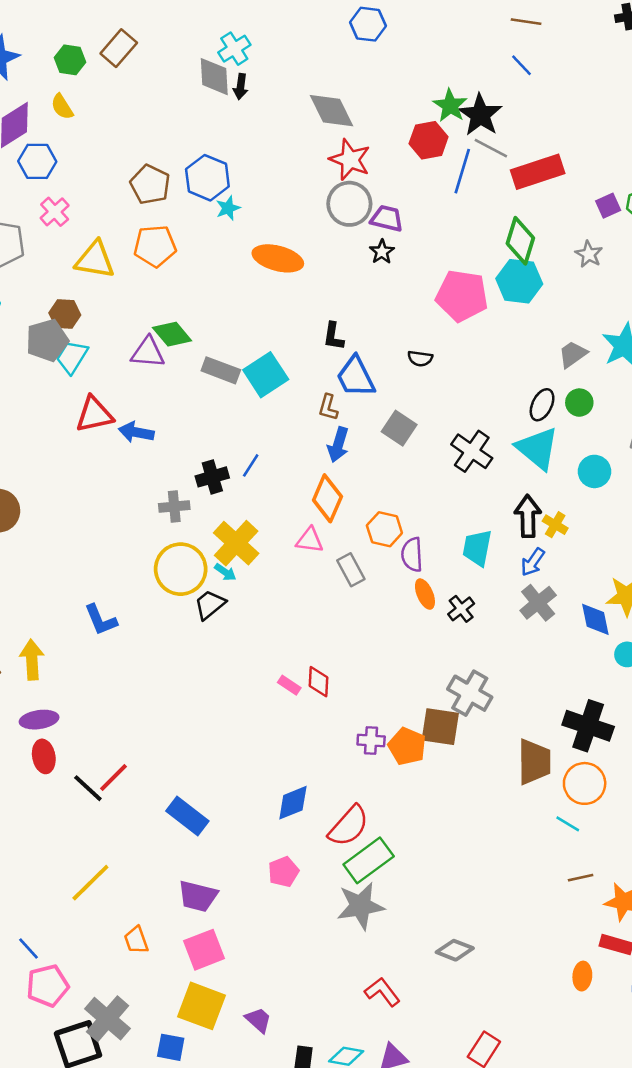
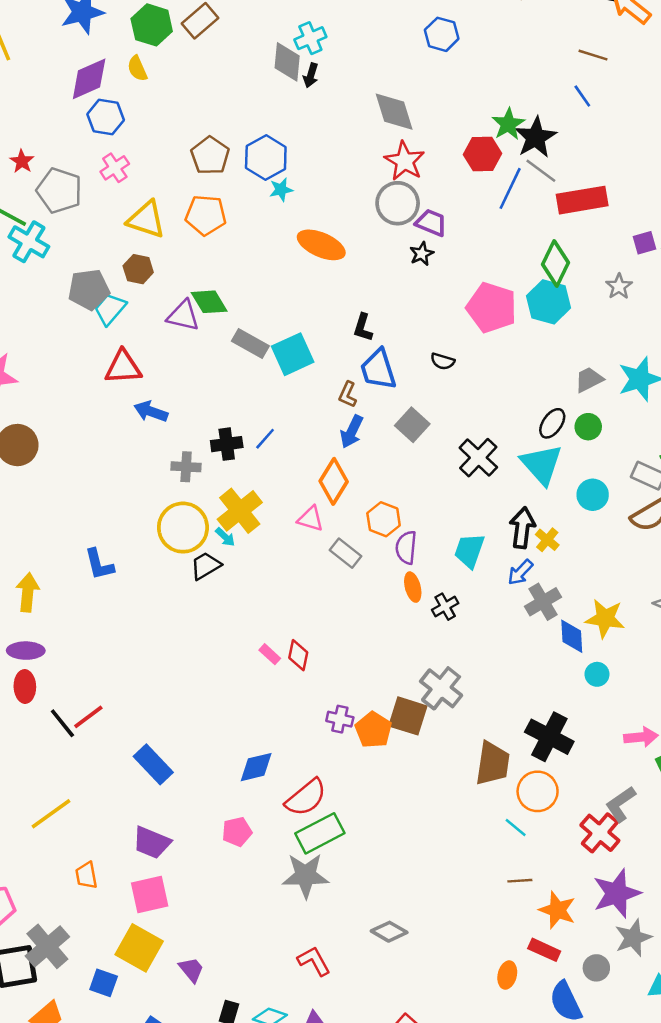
green hexagon: (70, 60) -> (152, 25), size x1.4
brown hexagon: (65, 314) -> (138, 269), moved
blue arrow: (136, 432) -> (151, 411), moved
gray rectangle: (351, 570) -> (346, 553), turned -32
gray cross: (538, 603) -> (543, 602), moved

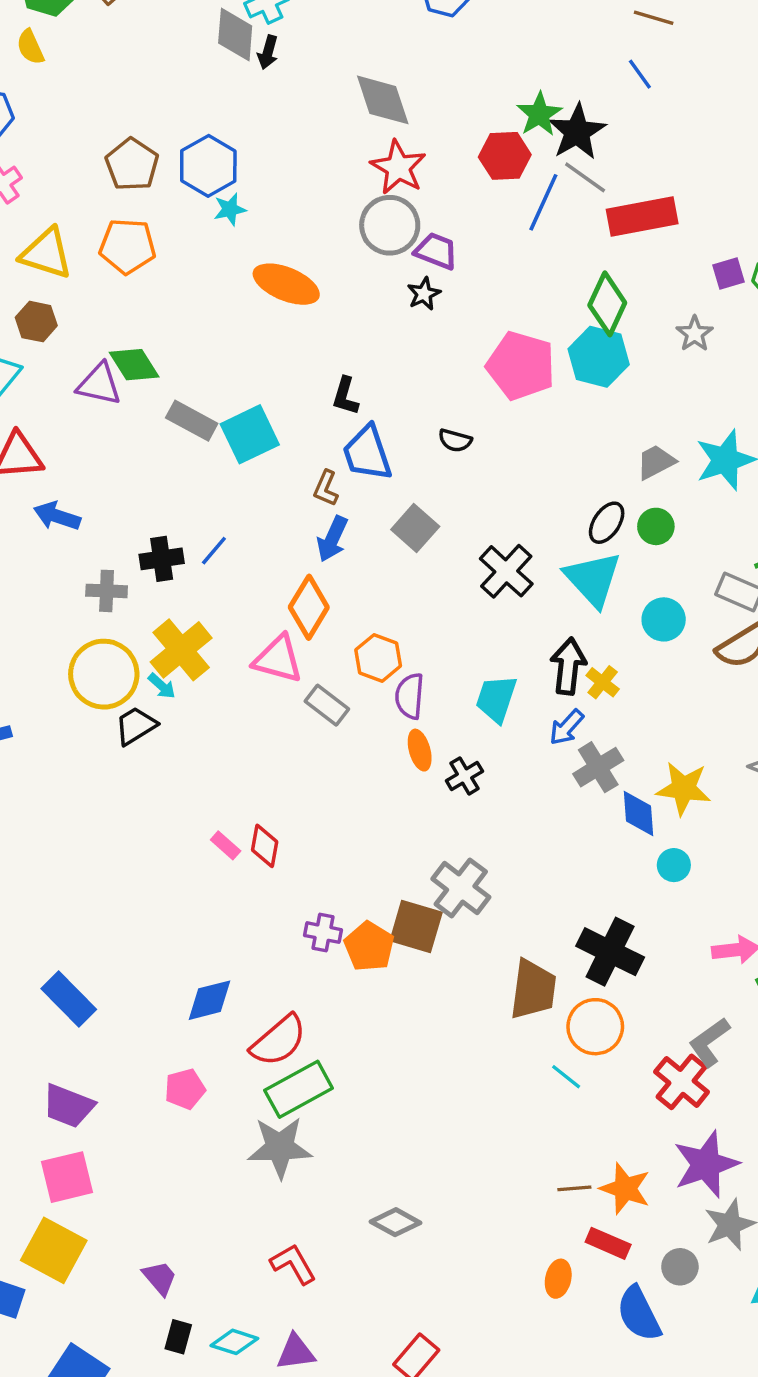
pink triangle: (310, 519) -> (278, 659), size x1.4
brown line: (520, 881) -> (574, 1188), moved
purple trapezoid: (191, 970) -> (160, 1278), moved

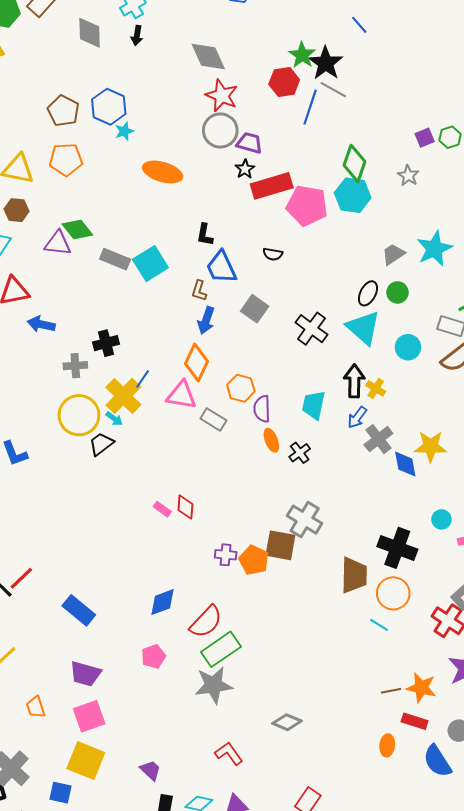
gray diamond: (235, 35) -> (90, 33), moved
red rectangle: (642, 216) -> (272, 186), moved
blue line: (214, 551) -> (143, 379), moved
cyan circle: (674, 865) -> (441, 519), moved

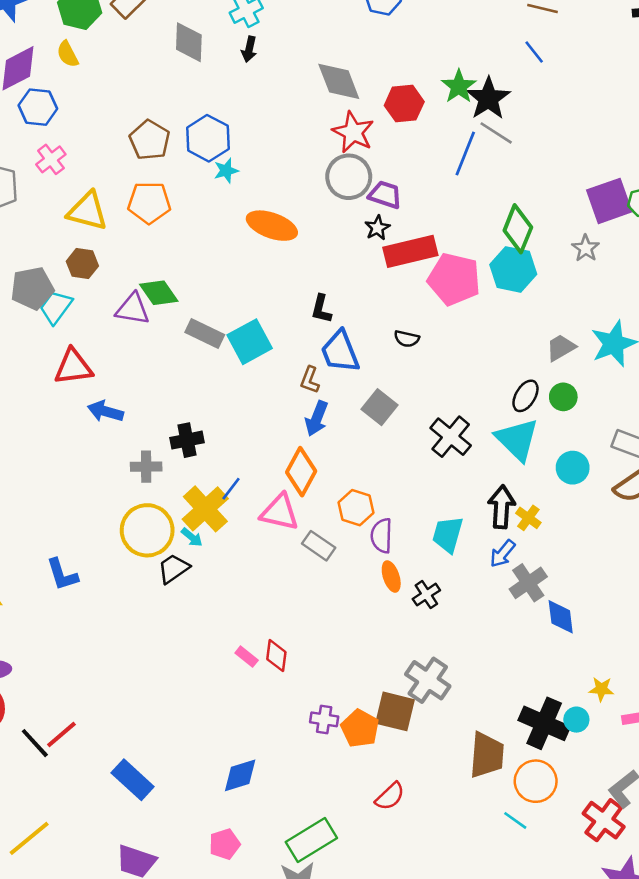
red hexagon: (284, 82) -> (404, 104), moved
purple square: (425, 138) -> (609, 201), size x1.8
yellow star: (431, 446) -> (601, 689), moved, size x0.6
cyan circle: (441, 519) -> (576, 720), moved
red semicircle: (206, 622) -> (390, 796), moved, size x0.7

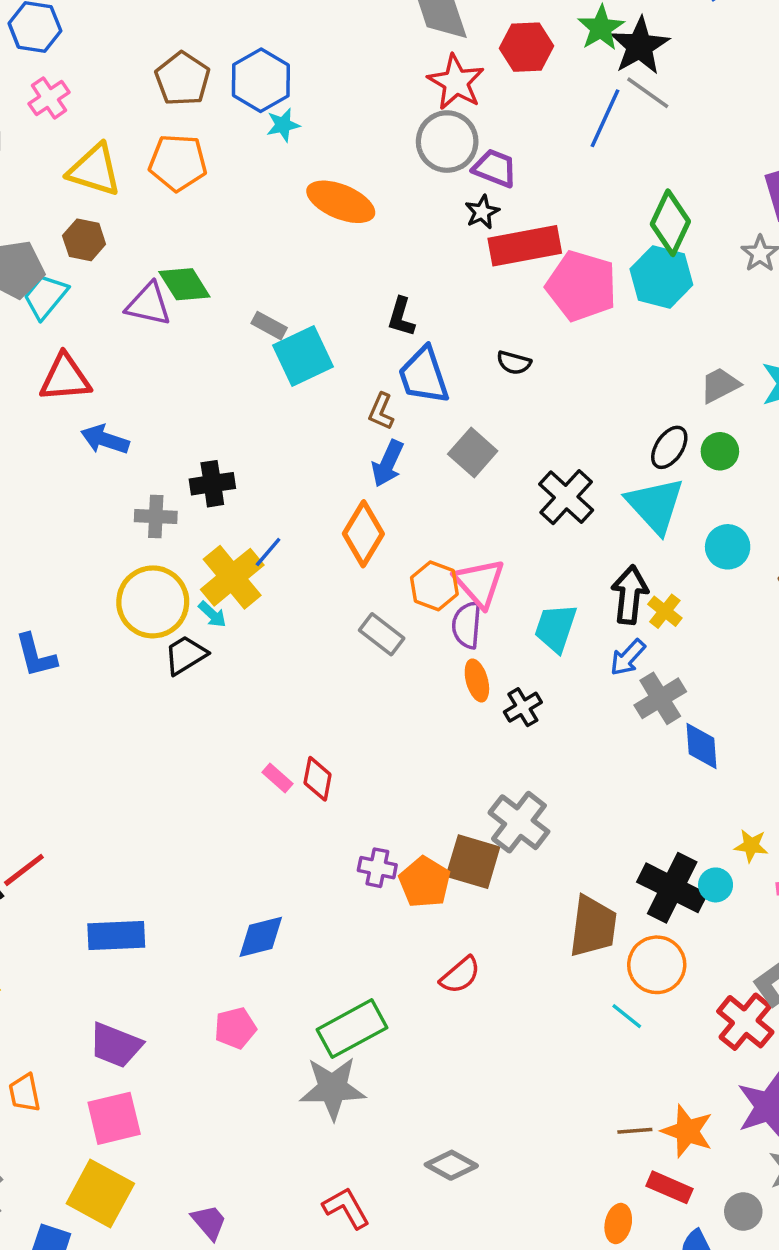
gray rectangle: (205, 333) -> (269, 326), moved, size x0.7
pink triangle: (280, 512) -> (480, 583), moved, turned 33
blue rectangle: (133, 780) -> (116, 935), turned -48

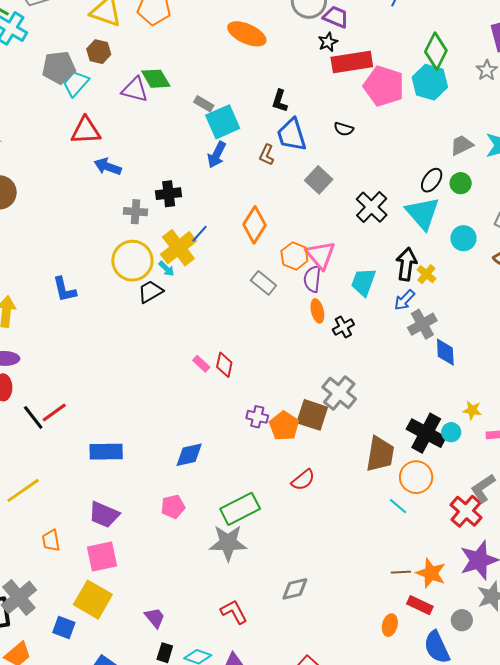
blue arrow: (388, 463) -> (217, 155), moved
gray diamond: (451, 1165) -> (295, 589), turned -44

